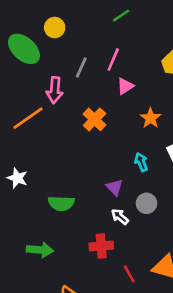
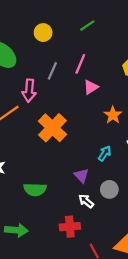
yellow circle: (55, 28) -> (43, 33), moved
orange cross: (95, 119) -> (52, 128), moved, size x1.4
cyan arrow: (141, 162) -> (105, 153), turned 56

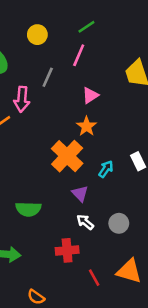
pink line: (80, 64) -> (79, 55), moved
orange star: (113, 115) -> (86, 126), moved
orange cross: (52, 128) -> (67, 156), moved
gray circle: (109, 189) -> (119, 223), moved

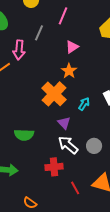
white arrow: (85, 222) -> (68, 145), size x1.5

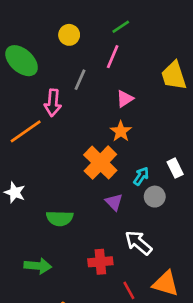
white arrow: (68, 145) -> (138, 243), moved
gray circle: (94, 146) -> (155, 197), moved

